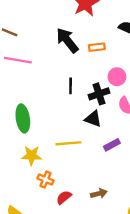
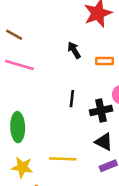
black arrow: (67, 40) -> (74, 50), size x0.6
black triangle: (93, 119) -> (104, 142), moved

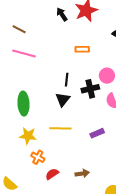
black arrow: (74, 50) -> (62, 14), moved
orange rectangle: (104, 61) -> (82, 49), moved
black triangle: (104, 142) -> (63, 99), moved, turned 42

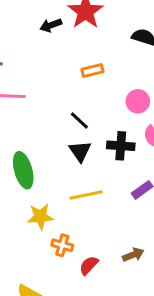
black arrow: (62, 14) -> (51, 25), turned -64
black line: (67, 80) -> (79, 121), turned -40
black cross: (90, 89) -> (121, 146), moved, turned 30

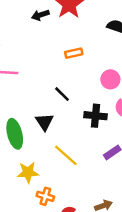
black triangle: (80, 151) -> (45, 122), moved
yellow line: (86, 195) -> (66, 155), turned 52

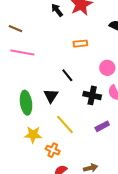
black arrow: (40, 15) -> (57, 10), turned 64
orange cross: (45, 196) -> (53, 150), moved

